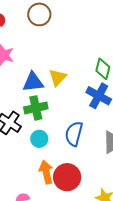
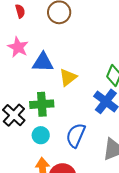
blue triangle: (33, 82) -> (43, 62), moved

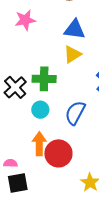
pink star: (18, 47) -> (25, 20), turned 30
blue triangle: (43, 62) -> (75, 29), moved

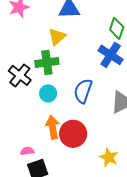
yellow triangle: (72, 54) -> (57, 37), moved

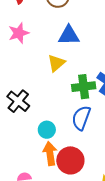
green cross: (47, 62) -> (84, 87), moved
cyan circle: (48, 93) -> (47, 130), moved

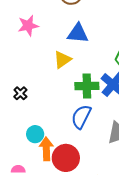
black cross: (18, 101) -> (20, 93), size x0.6
cyan circle: (47, 130) -> (35, 134), moved

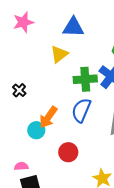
orange arrow: (46, 149) -> (48, 117), moved, turned -140
red circle: (66, 158) -> (68, 152), size x0.7

